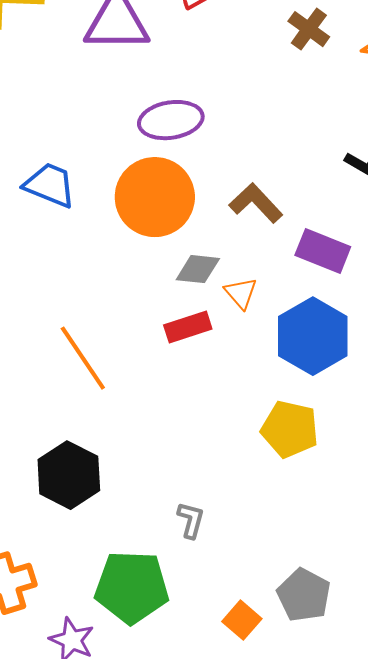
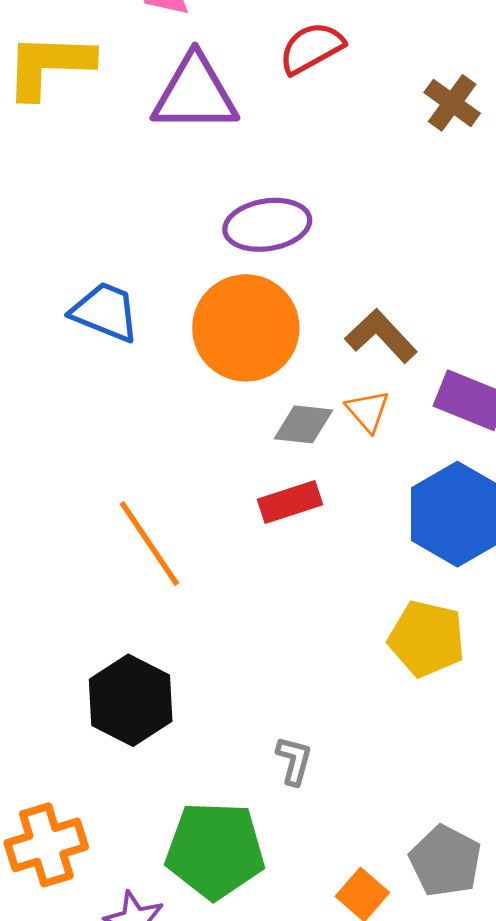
orange triangle: (241, 293) -> (368, 411), moved

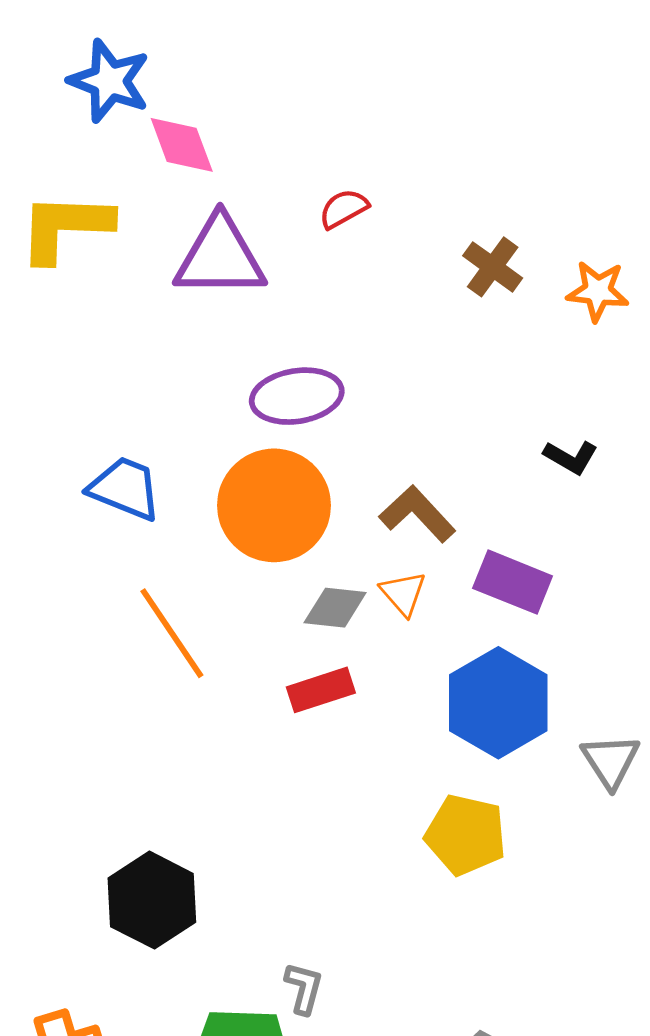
red semicircle: (311, 48) -> (344, 209), size x0.7
orange line: (149, 544) -> (172, 633), moved
gray L-shape: (294, 761) -> (304, 988), moved

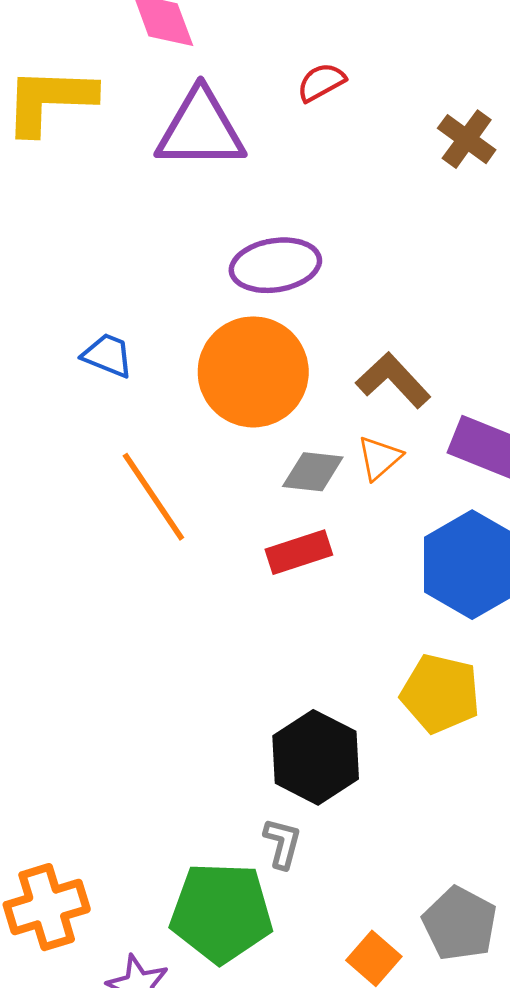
blue trapezoid: (125, 488) -> (108, 355), size x0.7
orange triangle: (403, 593) -> (379, 458), turned 30
black hexagon: (152, 900) -> (316, 757), moved

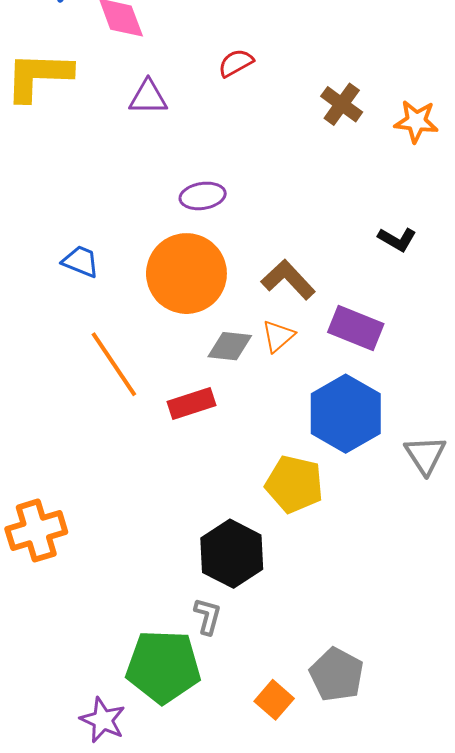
purple triangle: (201, 129) -> (148, 97), size x0.6
purple ellipse: (275, 265) -> (203, 196), size x0.7
red rectangle: (299, 552) -> (191, 404), moved
yellow pentagon: (440, 694) -> (294, 484), moved
orange cross: (47, 907) -> (36, 531), moved

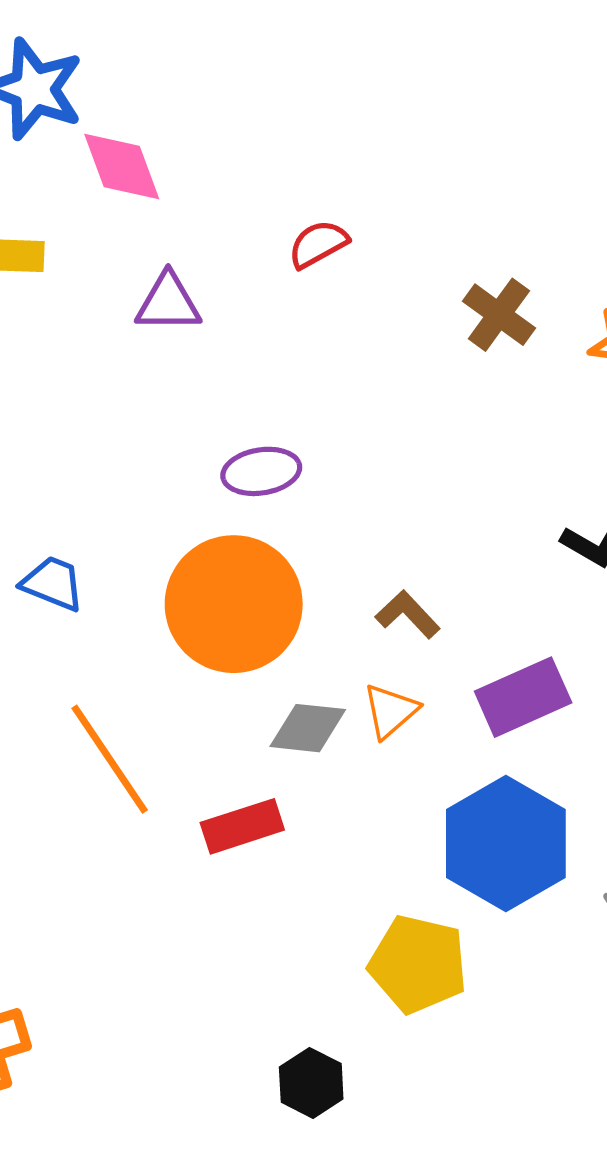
brown L-shape: (288, 280) -> (408, 614), size x0.7
purple rectangle: (356, 328) -> (523, 697), turned -46
black hexagon: (232, 554) -> (311, 1083), size x0.6

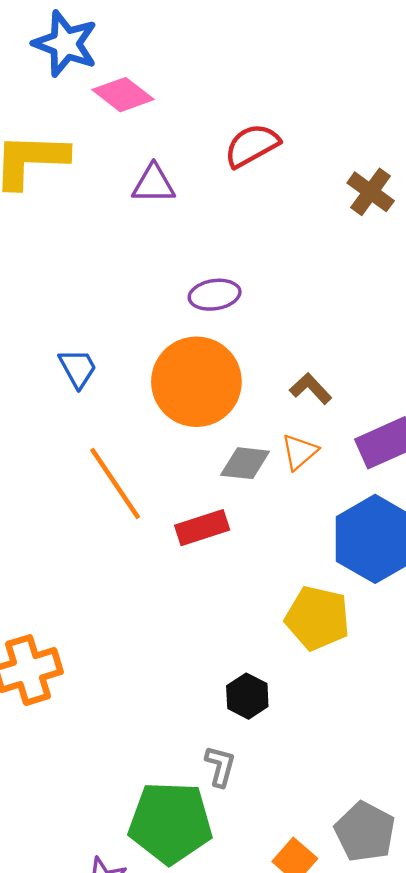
pink diamond: (122, 167) -> (123, 95), turned -32
red semicircle: (318, 244) -> (252, 145), size x1.4
blue trapezoid: (53, 583) -> (78, 368), turned 39

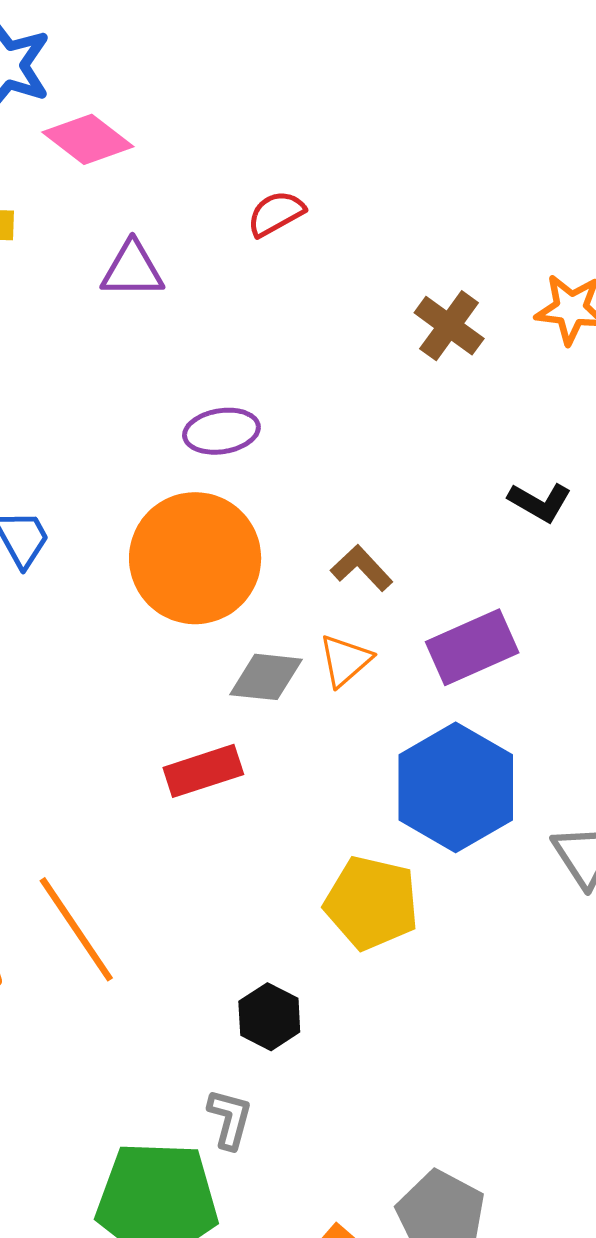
red semicircle: (252, 145) -> (276, 214), size x0.7
brown cross: (371, 192) -> (449, 326), moved
orange line: (115, 484) -> (76, 929), moved

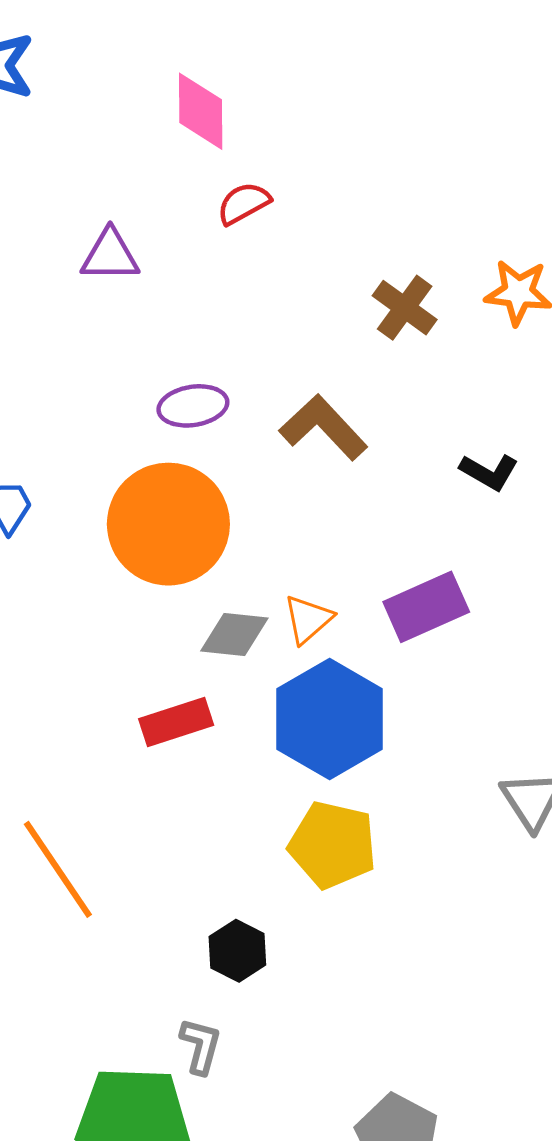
pink diamond: (88, 139) -> (201, 111), moved, turned 52
brown L-shape: (362, 568) -> (323, 427), moved, size x1.5
blue hexagon: (456, 787) -> (330, 719), moved

